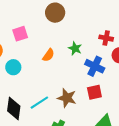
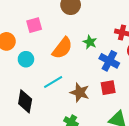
orange semicircle: (48, 55) -> (62, 48), size x1.6
cyan line: (39, 103) -> (53, 82), moved

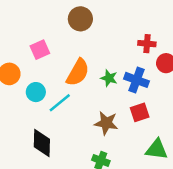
green star: (90, 42) -> (109, 78), moved
cyan line: (53, 82) -> (60, 103), moved

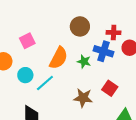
brown circle: (80, 19) -> (80, 26), moved
blue cross: (137, 80) -> (104, 51), moved
red square: (140, 112) -> (110, 88), turned -35

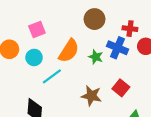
cyan circle: (25, 75) -> (34, 57), moved

